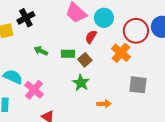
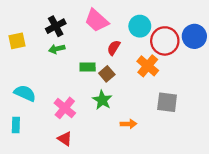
black cross: (26, 18) -> (56, 26), moved
cyan circle: (104, 18) -> (140, 26), moved
green arrow: (41, 51) -> (57, 49), moved, turned -40
pink cross: (34, 90) -> (65, 108), moved

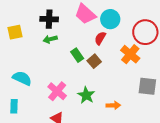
black cross: (56, 26) -> (49, 19), turned 30
cyan circle: (140, 26) -> (110, 19), moved
green rectangle: (88, 67) -> (77, 55), turned 56
green star: (102, 100) -> (86, 95), moved

